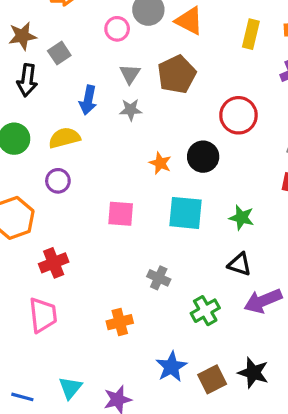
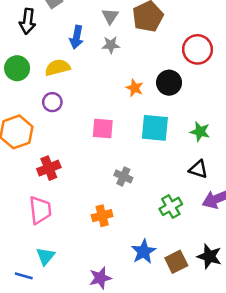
gray cross: (159, 278) -> (123, 176), moved
cyan triangle: (70, 388) -> (45, 256), moved

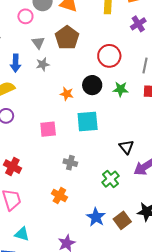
green star: (200, 132) -> (121, 89), moved
red cross: (49, 168) -> (12, 167), turned -30
black triangle: (198, 169) -> (126, 147), turned 42
orange cross: (102, 216) -> (59, 195), turned -35
cyan triangle: (45, 256) -> (22, 234), turned -42

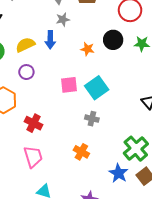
blue arrow: (16, 63) -> (50, 40), moved
cyan square: (88, 121) -> (97, 88), moved, turned -30
green cross: (110, 179) -> (136, 149), moved, size x1.4

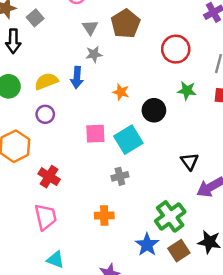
black circle: (113, 40) -> (154, 110), moved
gray cross: (92, 119) -> (120, 176), turned -32
orange cross: (81, 152) -> (104, 215), turned -35

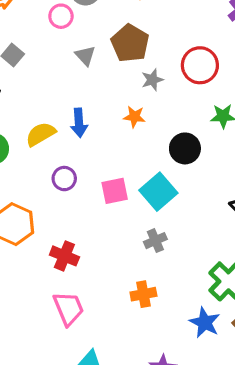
gray star: (94, 54) -> (152, 80), moved
orange star: (121, 92) -> (134, 117), moved
purple circle: (45, 114) -> (64, 179), moved

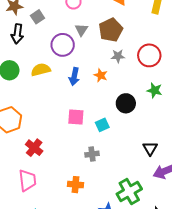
blue arrow: (79, 123) -> (74, 76), moved
purple circle: (64, 179) -> (63, 45), moved, size x1.5
cyan square: (158, 192) -> (102, 125), size x0.6

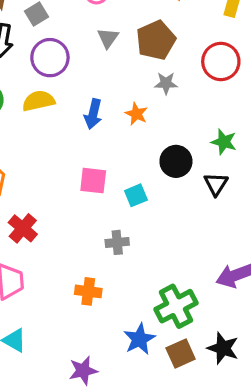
purple circle: (63, 45) -> (50, 58), moved
red circle: (149, 55) -> (221, 62), moved
black triangle: (150, 148) -> (216, 184), moved

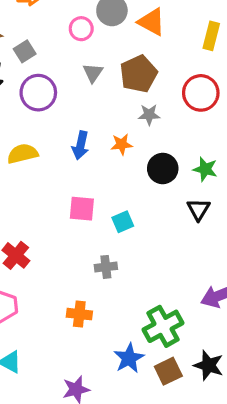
yellow semicircle: (38, 101) -> (23, 154), moved
orange star: (136, 114) -> (122, 144), turned -30
black circle: (176, 161) -> (163, 169), moved

